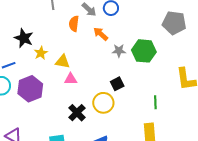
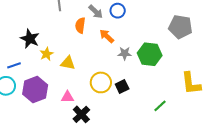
pink triangle: (71, 79) -> (67, 97), moved
green line: (155, 102) -> (160, 106), turned 48
yellow circle: (103, 103) -> (101, 82), moved

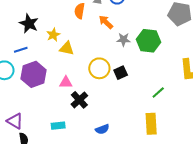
yellow star: (47, 54) -> (53, 35), moved
blue line: (14, 65) -> (21, 50), moved

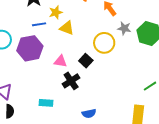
blue line: (21, 50) -> (39, 24), moved
yellow circle: (99, 68) -> (104, 43), moved
black square: (121, 73) -> (86, 61), moved, turned -32

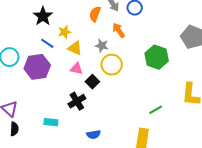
blue line: (39, 24) -> (47, 43), turned 40
gray star: (124, 28) -> (102, 46), moved
pink triangle: (60, 61) -> (76, 69), moved

